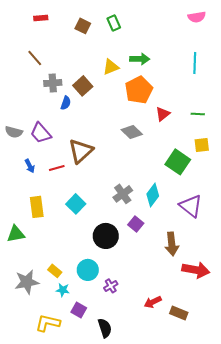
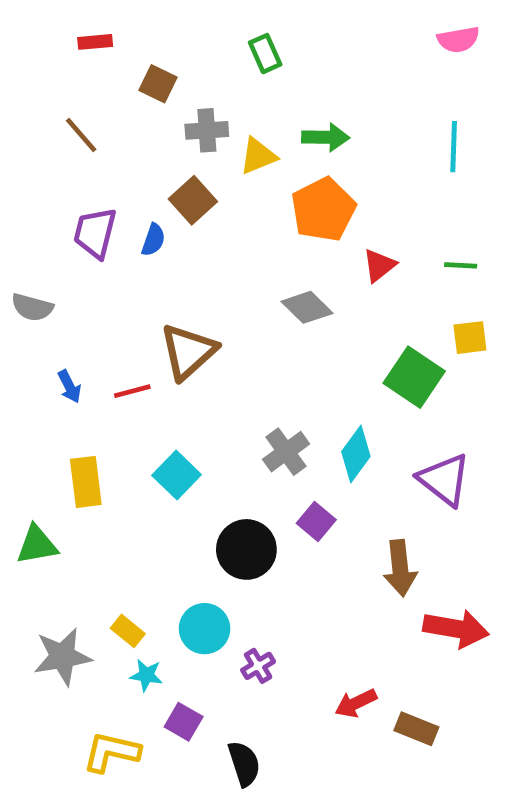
brown square: (83, 26) -> (158, 84), moved
gray cross: (53, 83) -> (207, 130), moved
purple trapezoid: (41, 133) -> (95, 233), moved, turned 55

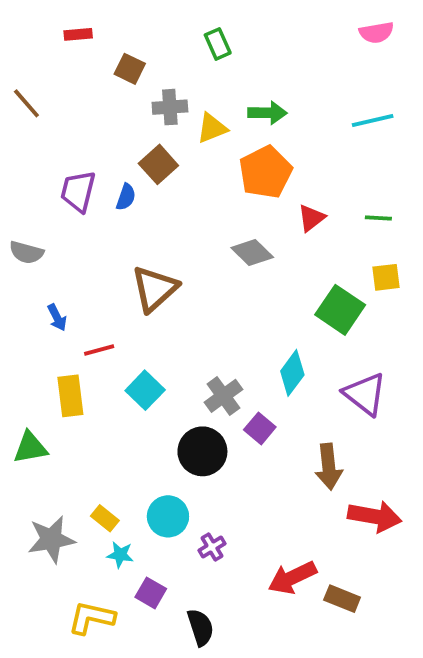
brown line: (81, 135) -> (26, 103), moved
cyan line: (454, 147) -> (373, 120), turned 75
red line: (132, 391) -> (99, 350), moved
gray cross: (286, 452) -> (223, 396), moved
red arrow: (356, 703) -> (292, 578), size x1.4

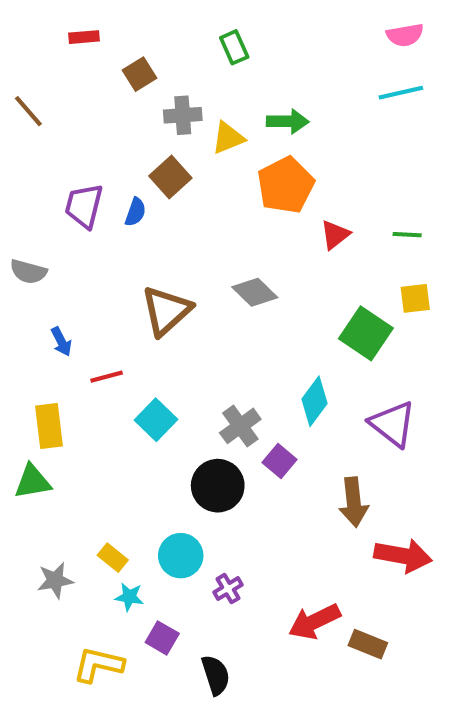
brown square: (130, 69) -> (140, 74), turned 32
cyan line: (373, 120) -> (401, 93), moved
gray diamond: (252, 252) -> (255, 292), moved
yellow rectangle: (70, 396) -> (49, 426), moved
gray star: (51, 539) -> (55, 580), size x0.7

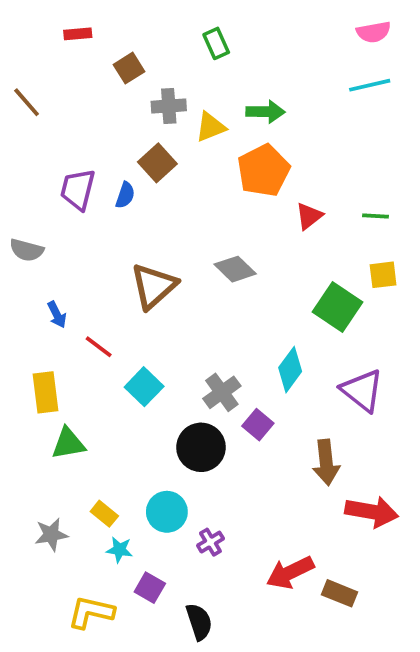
red line: (107, 377) -> (99, 347), turned 52
green triangle: (33, 482) -> (68, 444), moved

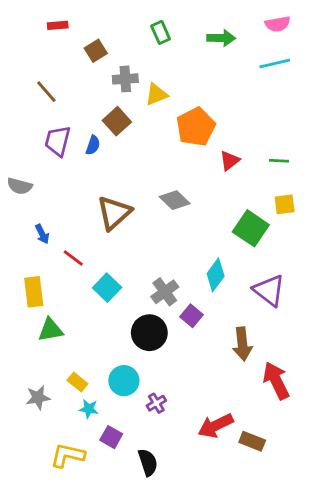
brown line: (27, 102) -> (46, 92), moved
green arrow: (265, 112) -> (221, 38), moved
red arrow: (372, 512) -> (276, 381), turned -126

